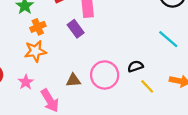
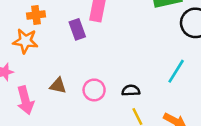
cyan line: (168, 39) -> (176, 71), turned 65
pink circle: (105, 75) -> (94, 90), size x0.7

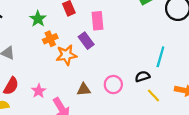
orange star: (25, 41) -> (66, 55), moved
cyan line: (176, 71) -> (160, 57), moved

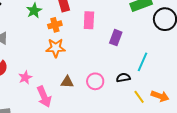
orange cross: (50, 39) -> (55, 25), moved
purple rectangle: (86, 41) -> (116, 38), moved, turned 49
yellow line: (154, 95) -> (139, 97), moved

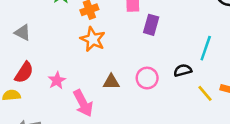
purple rectangle: (116, 38) -> (151, 25), moved
orange star: (56, 48) -> (93, 39), turned 30

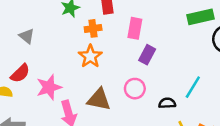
pink circle: (147, 78) -> (135, 89), moved
pink star: (57, 80) -> (49, 87), size x1.5
brown triangle: (111, 82) -> (99, 99), size x1.5

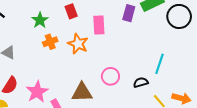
orange cross: (93, 28) -> (50, 42), moved
purple rectangle: (147, 55) -> (129, 13), moved
orange star: (90, 56) -> (78, 44), moved

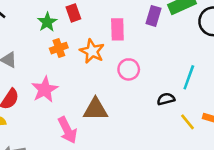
red rectangle: (71, 11) -> (73, 13), moved
pink circle: (110, 76) -> (129, 69), moved
pink star: (37, 92) -> (45, 89), moved

